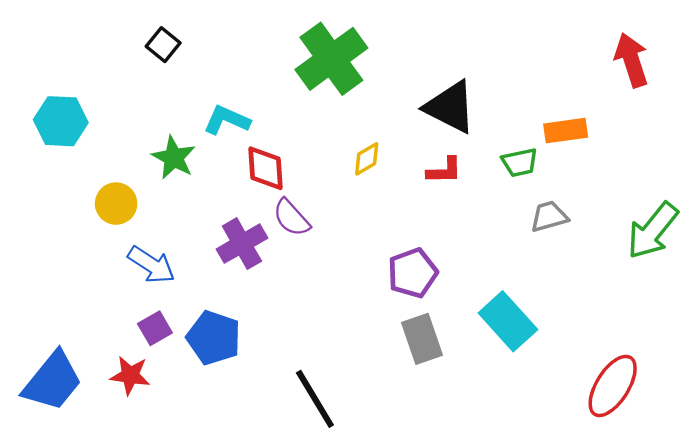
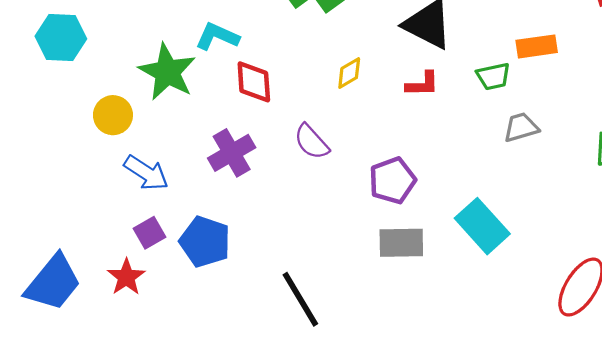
green star: (174, 158) -> (167, 72), size x1.4
purple semicircle: (291, 218) -> (311, 142), moved
gray rectangle: (422, 339) -> (401, 243), turned -72
red star: (130, 375) -> (126, 277), turned 30

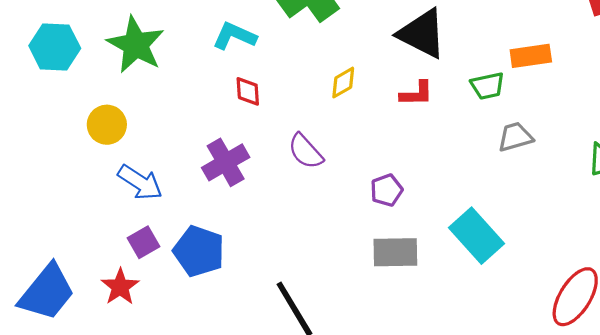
cyan L-shape: (217, 36) -> (234, 36), moved
green star: (167, 72) -> (136, 45), moved
red diamond: (254, 82) -> (248, 91), size x0.7
purple pentagon: (392, 181) -> (387, 190), size x0.7

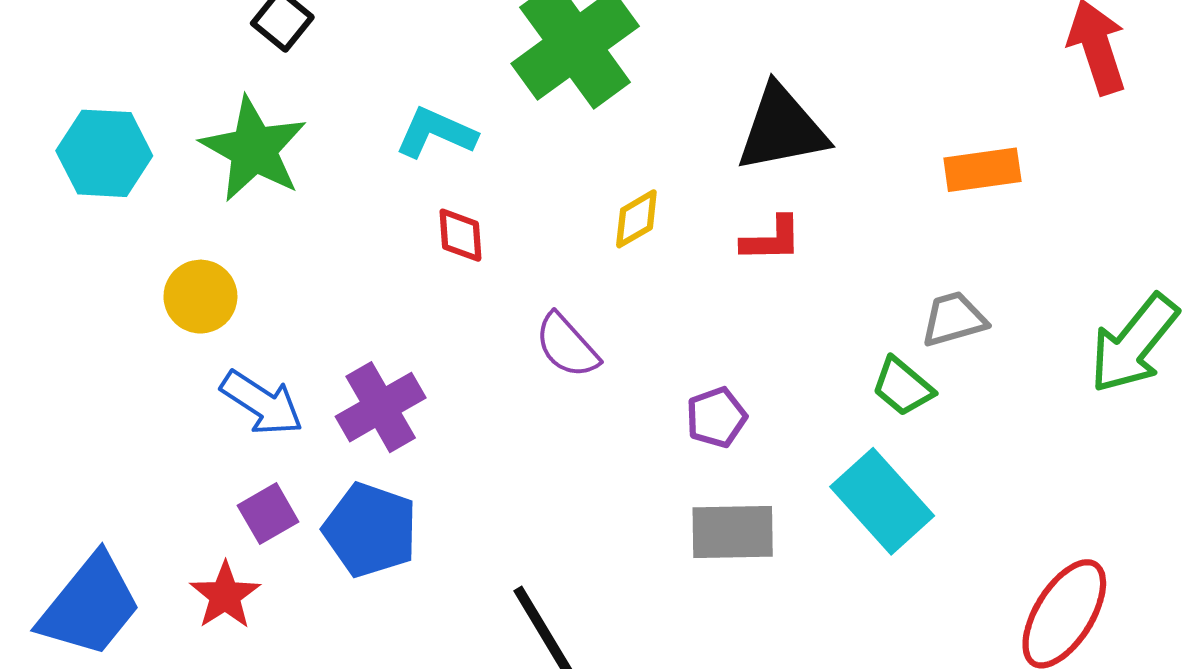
black triangle: (422, 34) -> (782, 129), turned -38
green trapezoid: (488, 86) -> (903, 387), moved, turned 52
purple cross: (226, 162) -> (381, 407), moved

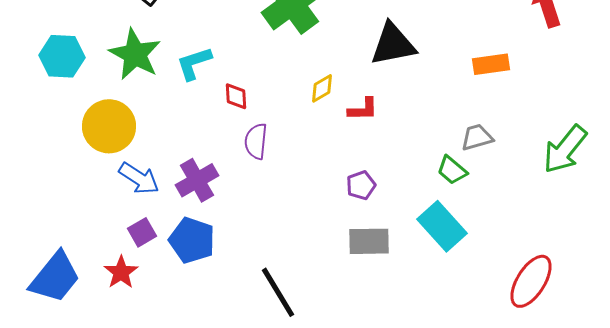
cyan L-shape: (436, 133) -> (194, 63), moved, turned -42
red L-shape: (772, 239) -> (363, 109), moved
yellow circle: (200, 297) -> (109, 126), size x1.5
purple semicircle: (567, 346) -> (256, 141), moved, turned 48

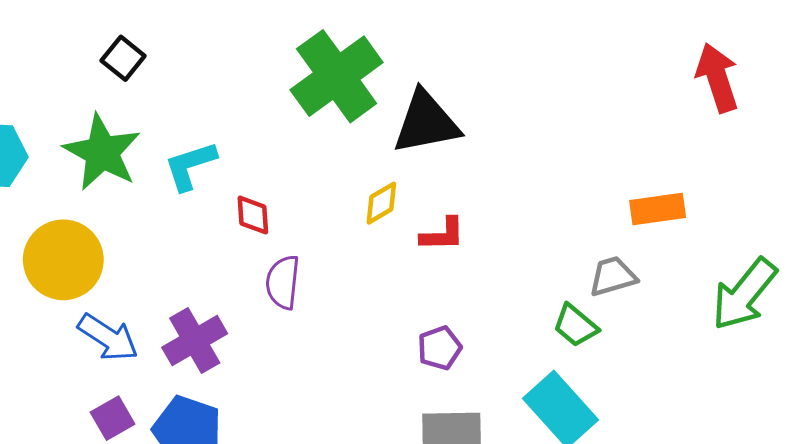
black triangle: (393, 44) -> (426, 122), moved
orange rectangle: (491, 64) -> (658, 209), moved

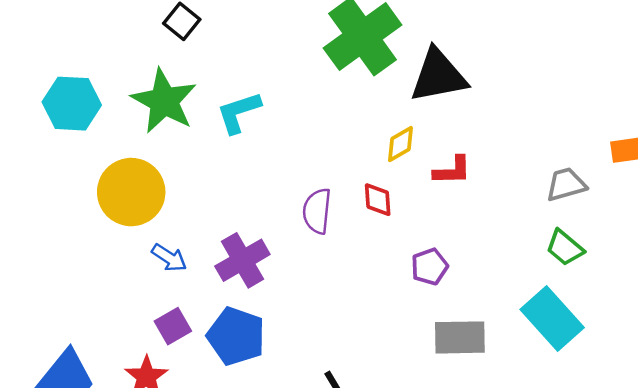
red diamond: (253, 215) -> (378, 200), moved
gray trapezoid: (613, 276) -> (566, 184), moved
blue arrow: (108, 337) -> (169, 258), size x0.7
purple pentagon: (440, 348) -> (430, 267), moved

